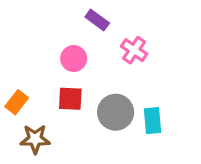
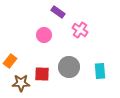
red square: (70, 99) -> (42, 74), moved
cyan rectangle: (153, 121) -> (100, 71), moved

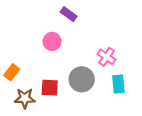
pink cross: (80, 30) -> (107, 57), moved

